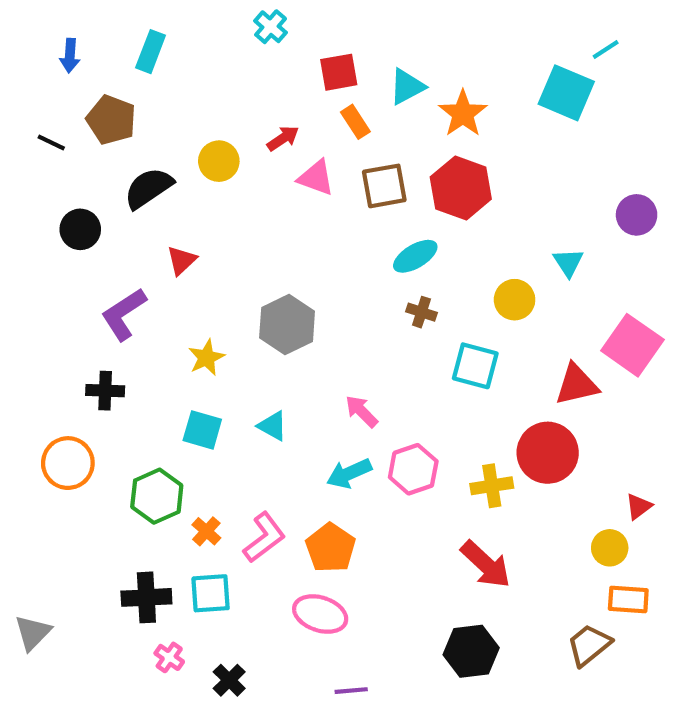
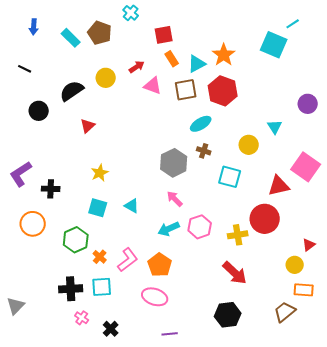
cyan rectangle: (151, 52) -> (71, 38), moved, turned -66
cyan triangle: (407, 87) -> (197, 64), moved
brown pentagon: (111, 120) -> (100, 33), moved
purple L-shape: (124, 314) -> (21, 174), moved
gray hexagon: (287, 324) -> (174, 163), moved

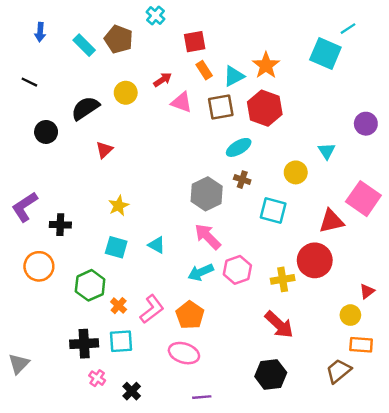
pink arrow: (175, 199) -> (208, 237), size x1.4

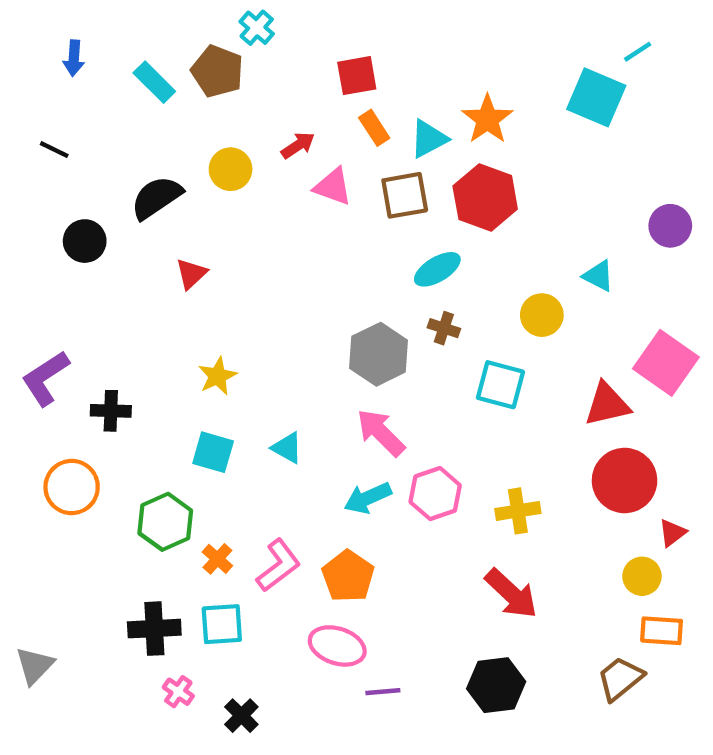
cyan cross: (155, 15) -> (257, 28), moved
cyan triangle: (327, 151) -> (598, 276), turned -30
red circle: (315, 260) -> (625, 480), moved
purple line: (202, 397) -> (383, 692), moved

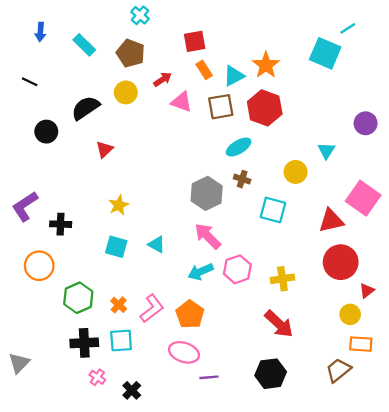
brown pentagon: (217, 71) -> (131, 53), moved
cyan triangle: (598, 276) -> (326, 151), turned 36
green hexagon: (165, 522) -> (78, 298), moved

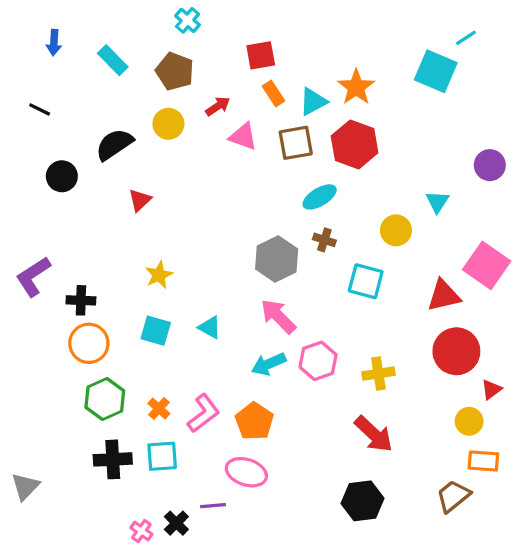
orange circle: (39, 266) -> (89, 343), moved
pink cross: (97, 377) -> (141, 531), moved
purple line: (209, 377) -> (213, 506), moved

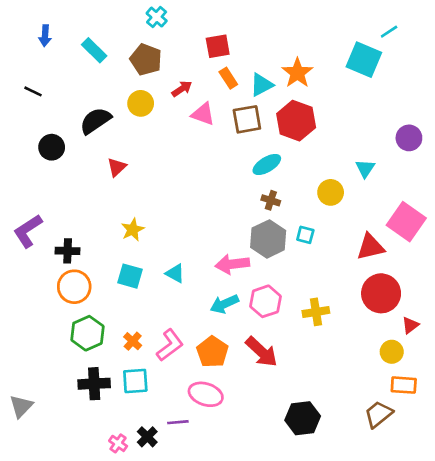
gray hexagon: (277, 259) -> (268, 239), moved
cyan square: (366, 281) -> (305, 235), size x0.6
pink arrow: (278, 316) -> (232, 264), turned -52
red arrow: (374, 434) -> (262, 352), moved

